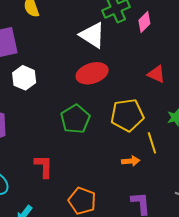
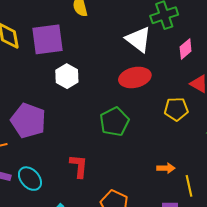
pink diamond: (144, 22) -> (186, 49), moved
yellow pentagon: (127, 115) -> (176, 109), moved, size x0.7
yellow line: (152, 143) -> (189, 186), moved

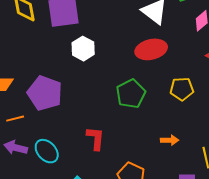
yellow pentagon: (176, 109) -> (182, 89), moved
orange arrow: (166, 168) -> (170, 140), moved

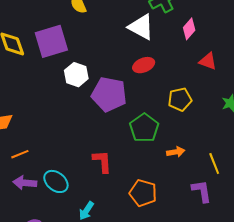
red ellipse: (151, 49) -> (144, 65), size x0.7
purple pentagon: (45, 93) -> (109, 94), moved
green pentagon: (131, 94) -> (144, 128), moved

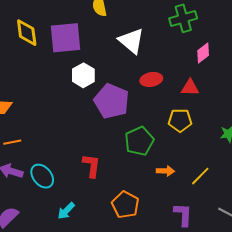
white triangle: (141, 27) -> (131, 41), moved
red triangle: (208, 61) -> (190, 88), moved, turned -30
yellow line: (214, 164) -> (200, 176), moved, turned 55

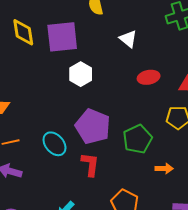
white triangle: (131, 41) -> (128, 39), size x0.7
purple pentagon: (112, 101) -> (93, 126), moved
cyan ellipse: (42, 176) -> (55, 144), moved

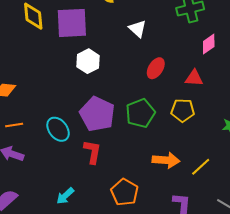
red ellipse: (149, 77) -> (156, 68), turned -50
green pentagon: (138, 139) -> (140, 113), moved
orange arrow: (164, 169) -> (166, 160), size x1.5

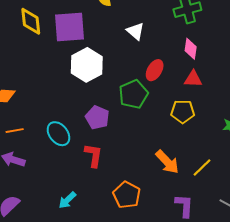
pink diamond: (209, 44) -> (191, 49), moved, turned -45
white hexagon: (88, 61) -> (87, 65), size x1.4
green pentagon: (140, 113) -> (133, 94), moved
purple pentagon: (97, 114) -> (97, 117), size x0.7
orange arrow: (166, 160) -> (167, 162), turned 44

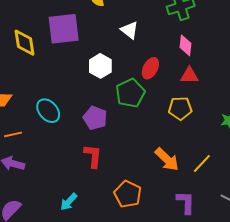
yellow diamond: (31, 21) -> (25, 43), moved
white hexagon: (87, 65) -> (100, 66), moved, size x0.7
cyan ellipse: (58, 134) -> (48, 111), moved

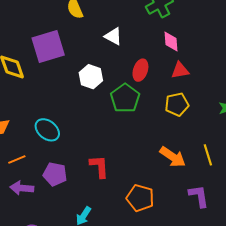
purple pentagon: (95, 118) -> (55, 174), moved
yellow line: (202, 163) -> (208, 155), turned -50

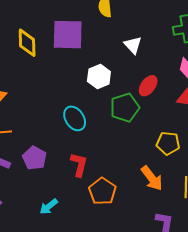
yellow pentagon: (177, 104) -> (168, 143), moved
cyan ellipse: (47, 130) -> (75, 118), moved
orange pentagon: (140, 198) -> (102, 191), moved

